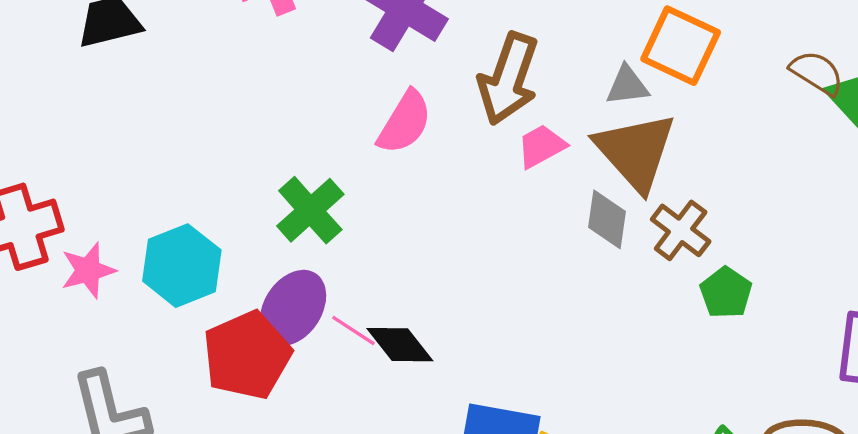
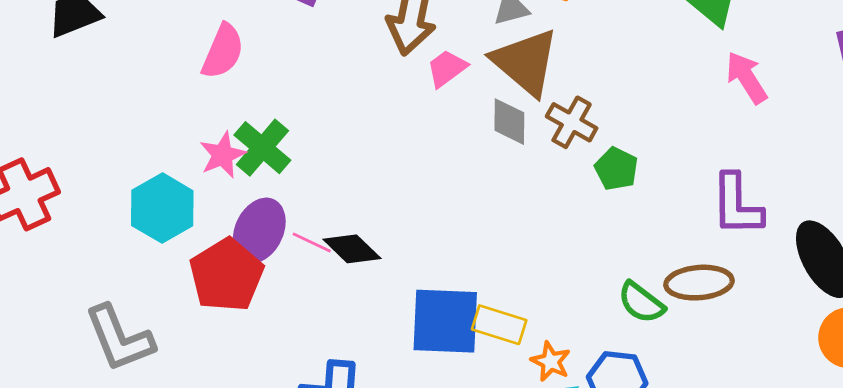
pink semicircle: (405, 122) -> (223, 51), moved
pink star: (88, 270) -> (222, 155), moved

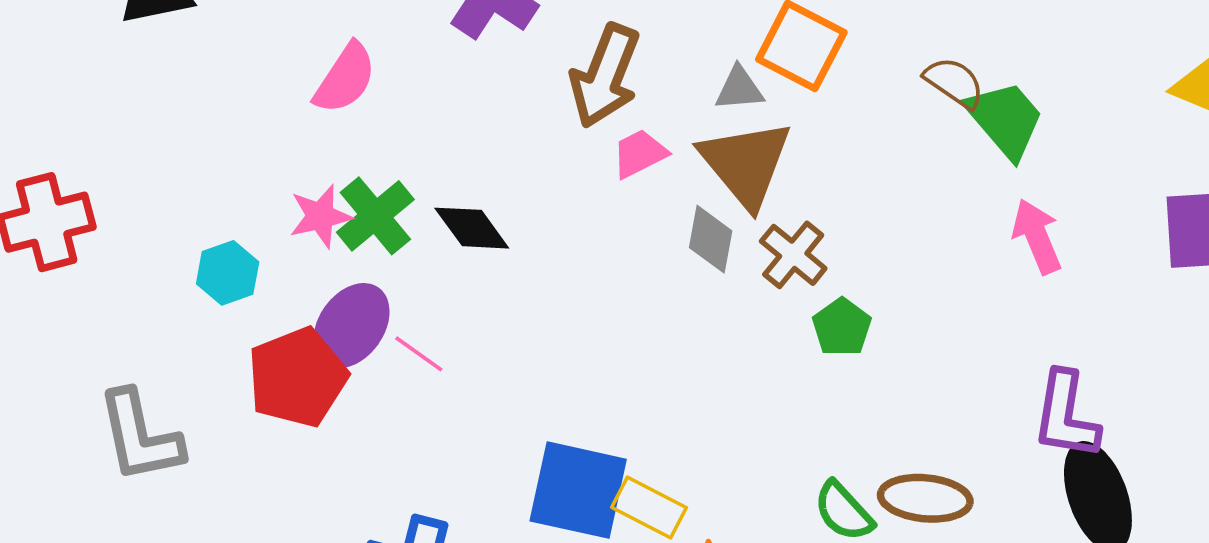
purple L-shape: (737, 205) -> (1066, 415), moved
cyan hexagon: (162, 208) -> (228, 273), size x0.7
black diamond: (352, 249) -> (472, 228), moved

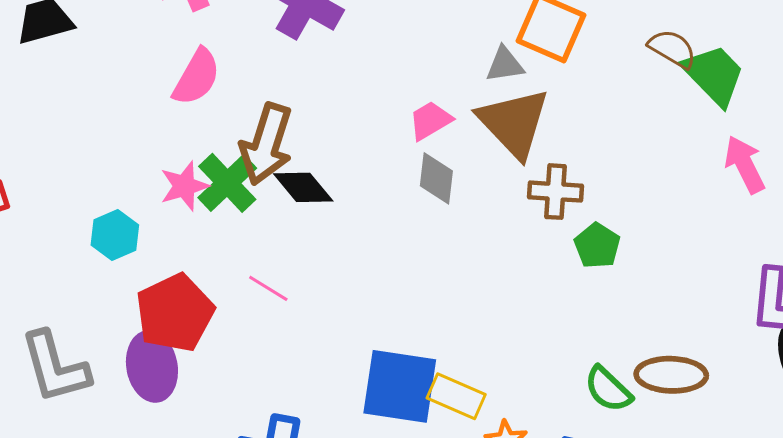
brown arrow: (605, 76) -> (266, 144), moved
gray diamond: (711, 239) -> (436, 178), moved
brown cross: (793, 255) -> (555, 192), turned -32
purple ellipse: (351, 326) -> (152, 366), moved, turned -42

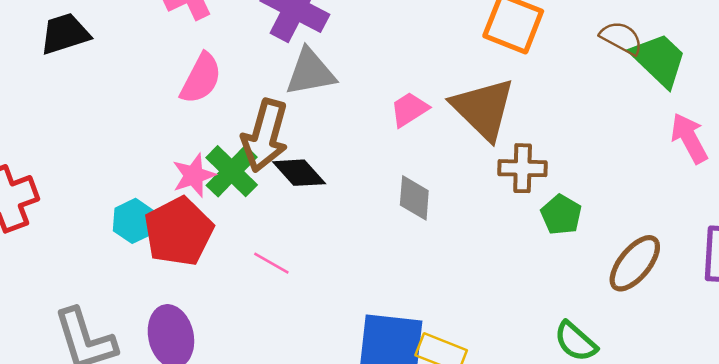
gray triangle: (505, 65) -> (310, 72), moved, size x1.5
gray diamond: (436, 178) -> (414, 198), moved
red pentagon: (175, 313) -> (179, 232), moved
brown ellipse: (671, 375) -> (635, 263), moved, turned -50

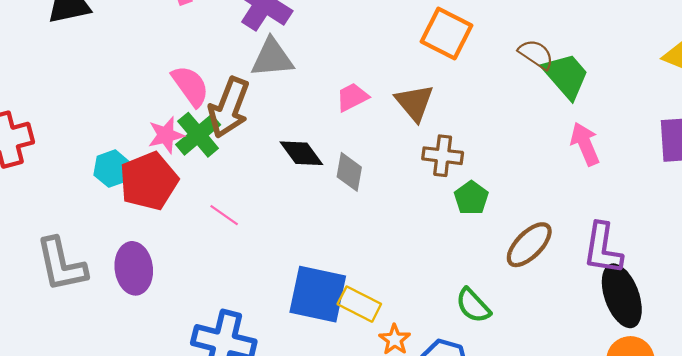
pink semicircle: (201, 78) -> (190, 86), moved, turned -69
brown triangle: (483, 109) -> (414, 103), size x0.7
black diamond: (299, 173) -> (301, 153), moved

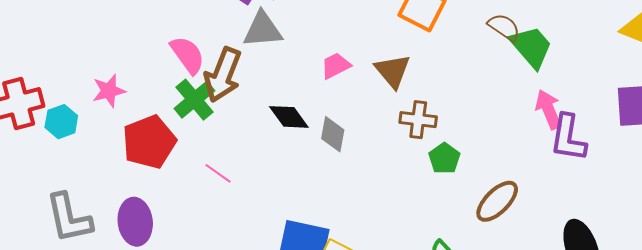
pink star: (166, 135) -> (109, 91), moved
cyan hexagon: (112, 169) -> (61, 122), moved
purple L-shape: (603, 249) -> (568, 138), moved

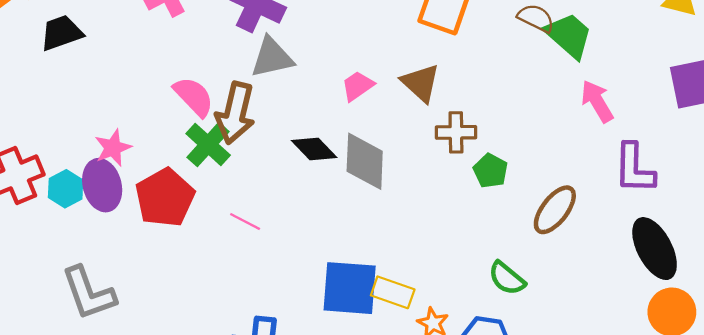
gray diamond: (333, 134) -> (365, 161), size x1.5
purple L-shape: (568, 138) -> (634, 168), moved
purple ellipse: (135, 222) -> (102, 185), moved

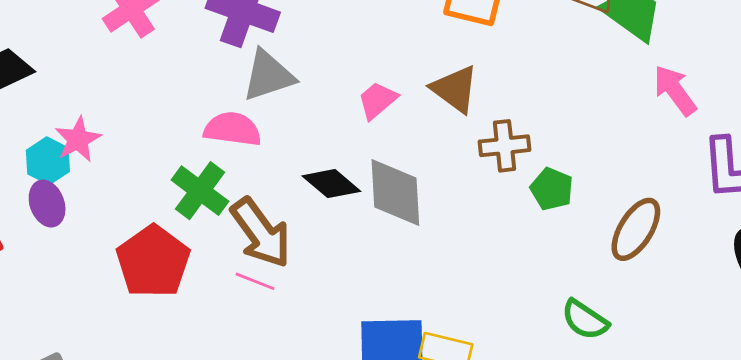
pink semicircle: (194, 97) -> (232, 129), moved, turned -33
brown arrow: (235, 113) -> (261, 233), moved, turned -44
pink star: (113, 148) -> (78, 139), moved
purple ellipse: (102, 185) -> (47, 204), moved, size x0.7
cyan hexagon: (66, 189) -> (48, 161), moved

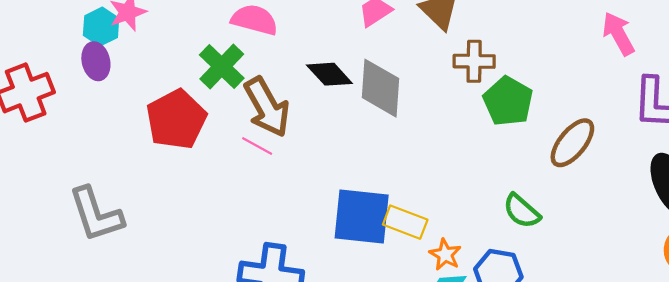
green pentagon: (552, 189) -> (508, 101), size x1.4

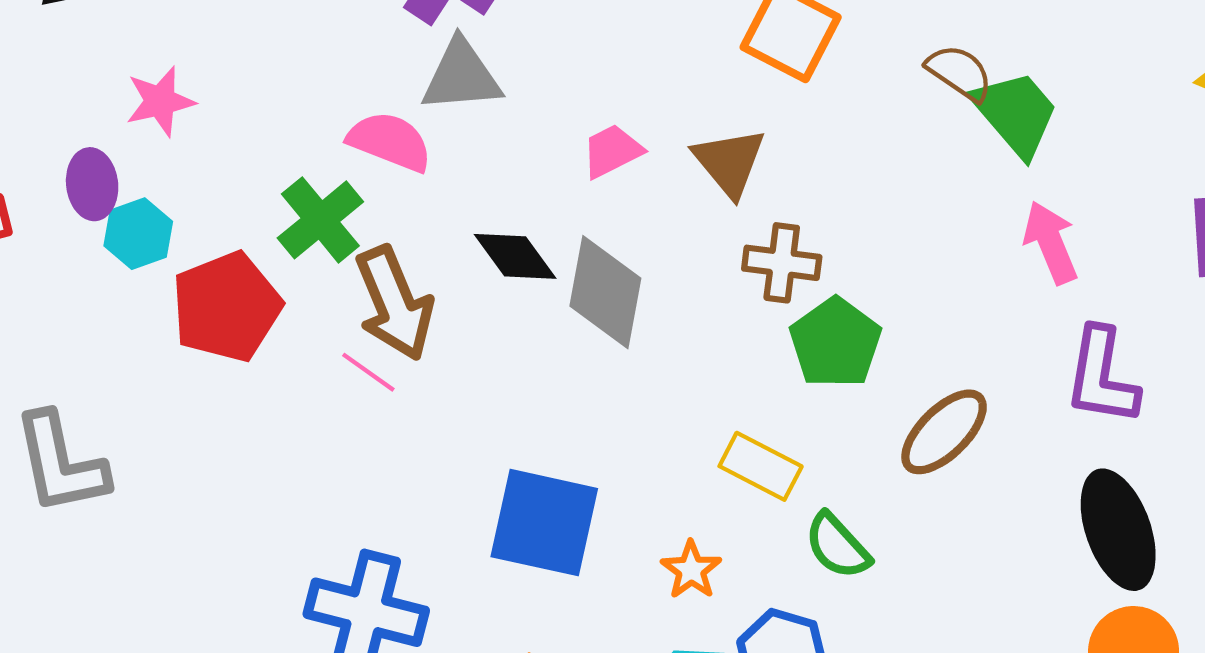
cyan hexagon: (101, 27) -> (138, 234), moved
yellow rectangle: (405, 222) -> (761, 466), moved
orange star: (445, 255) -> (691, 570), moved

